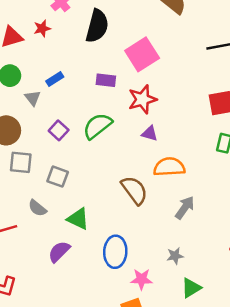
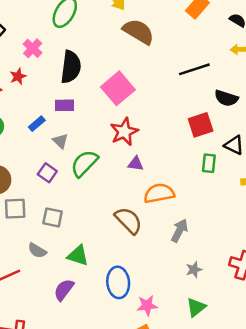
purple rectangle: (106, 80) -> (64, 105), moved
gray triangle: (33, 98) -> (60, 141), moved
gray star: (175, 256) -> (194, 270), moved

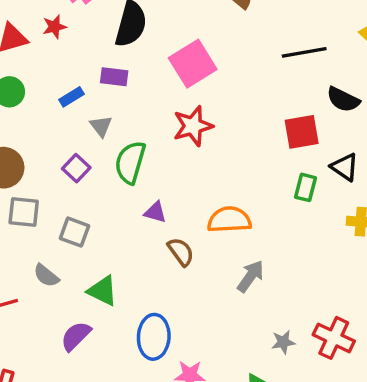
green semicircle: (84, 163) -> (130, 162), turned -36
purple triangle: (136, 164) -> (155, 212), moved
brown semicircle: (128, 220) -> (181, 252), size x0.7
gray star: (194, 270) -> (283, 342), moved

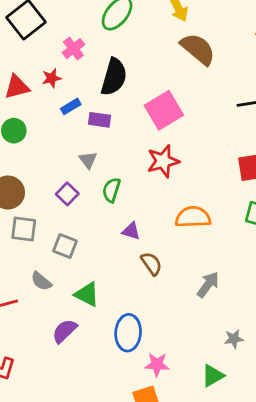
blue rectangle: (71, 97) -> (71, 106), moved
green semicircle: (130, 162) -> (111, 190), size x0.7
orange semicircle: (229, 220) -> (193, 217), moved

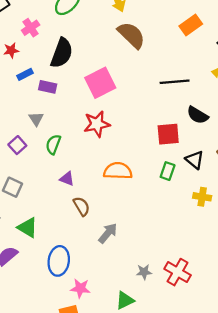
gray arrow: (208, 285) -> (108, 233), moved

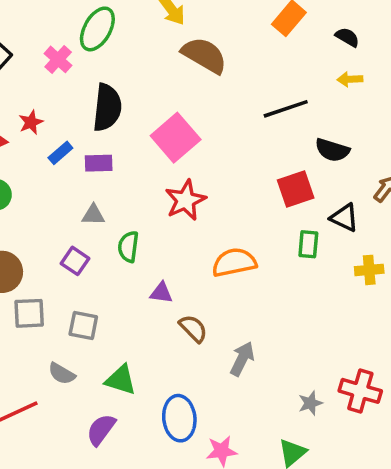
pink cross: (31, 28) -> (58, 59), moved
gray triangle: (36, 119) -> (93, 215), turned -42

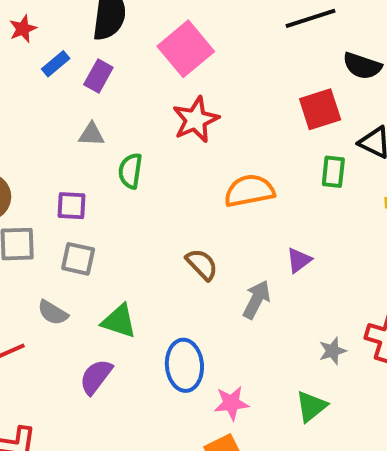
purple rectangle: (99, 163) -> (98, 76), turned -60
purple square: (75, 261) -> (72, 206), moved, turned -32
purple triangle: (161, 293) -> (299, 260), moved, turned -45

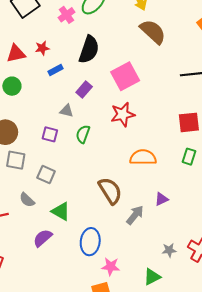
purple rectangle: (98, 76) -> (84, 89), moved
purple square: (72, 206) -> (50, 134), moved
brown semicircle: (202, 264) -> (110, 191), size x1.5

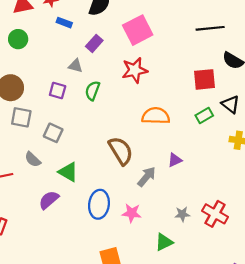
blue rectangle: (56, 70) -> (64, 23), turned 48
green rectangle: (189, 157) -> (204, 115), turned 42
pink star: (111, 267) -> (132, 213), moved

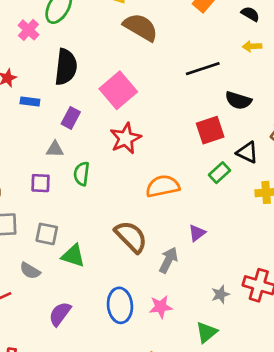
green triangle: (68, 172) -> (73, 256), moved

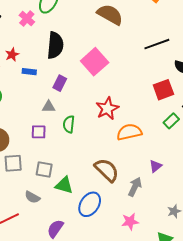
red star: (126, 138) -> (107, 109), moved
blue ellipse: (120, 305) -> (90, 204), moved, turned 40

